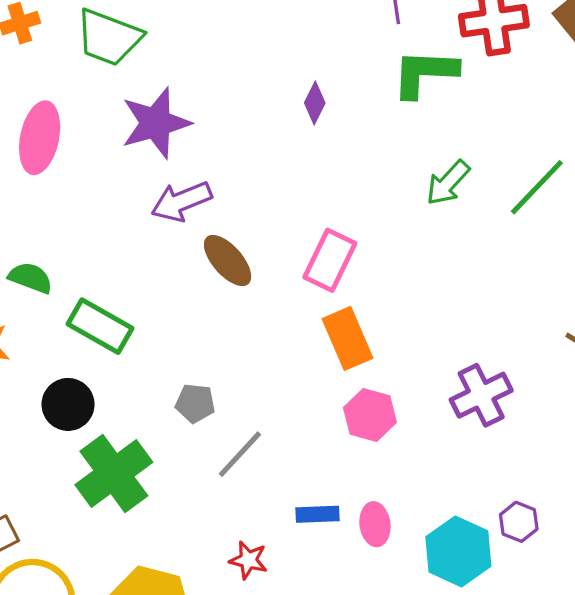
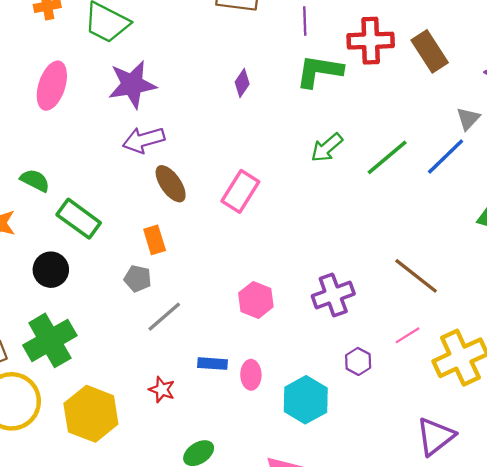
orange rectangle: (347, 338) -> (155, 240), moved, size x0.7
green cross: (114, 474) -> (50, 340), moved
purple hexagon: (519, 522) -> (358, 361), moved

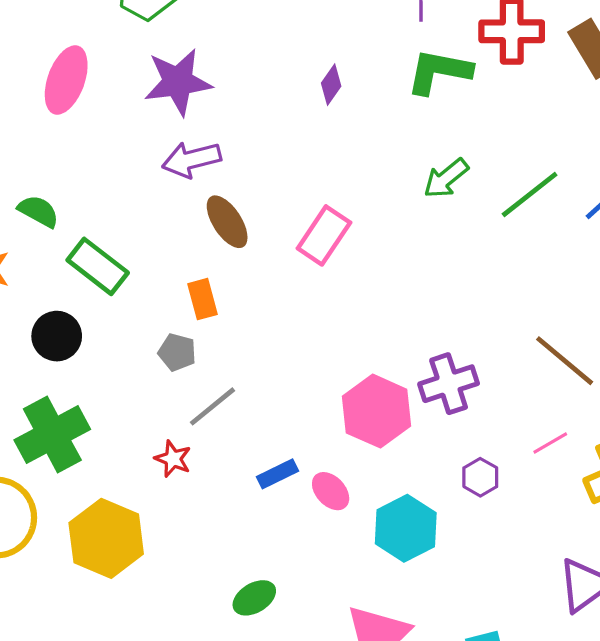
pink hexagon: (256, 300) -> (377, 411), moved, size x1.4
blue rectangle: (212, 364) -> (278, 474), turned -32
pink ellipse: (251, 375) -> (331, 491), turned -44
red star: (162, 390) -> (173, 459), moved

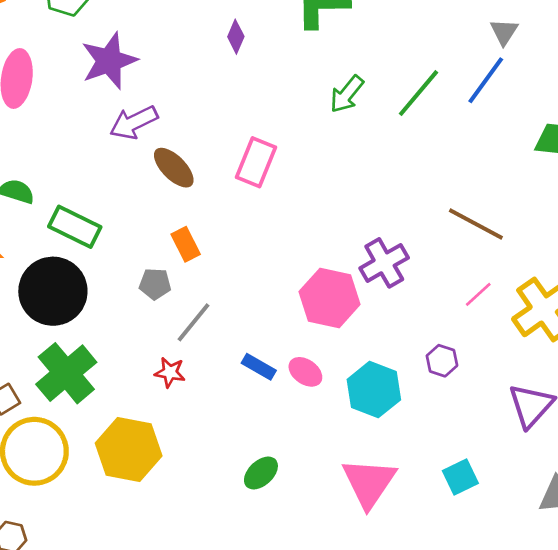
orange rectangle: (202, 299) -> (186, 244), moved
black circle: (57, 336) -> (53, 291), size x1.6
blue rectangle: (278, 474) -> (259, 367), turned 68
purple hexagon: (480, 477) -> (442, 361), moved

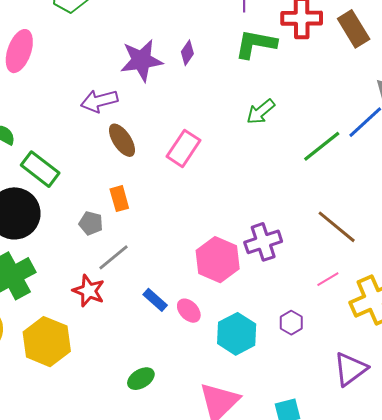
purple star: (109, 61) -> (141, 60), moved
green line: (418, 93) -> (322, 146), moved
red star: (170, 372) -> (89, 291), size x1.4

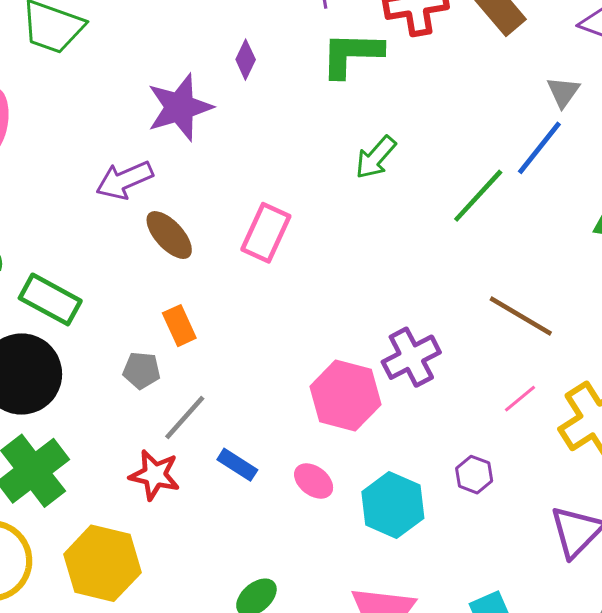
purple diamond: (187, 53) -> (246, 60), moved
blue rectangle: (155, 300) -> (237, 465), moved

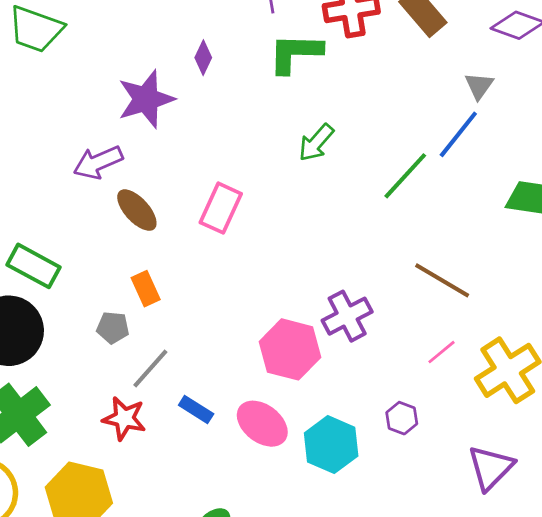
pink ellipse: (314, 481) -> (262, 424), size x1.5

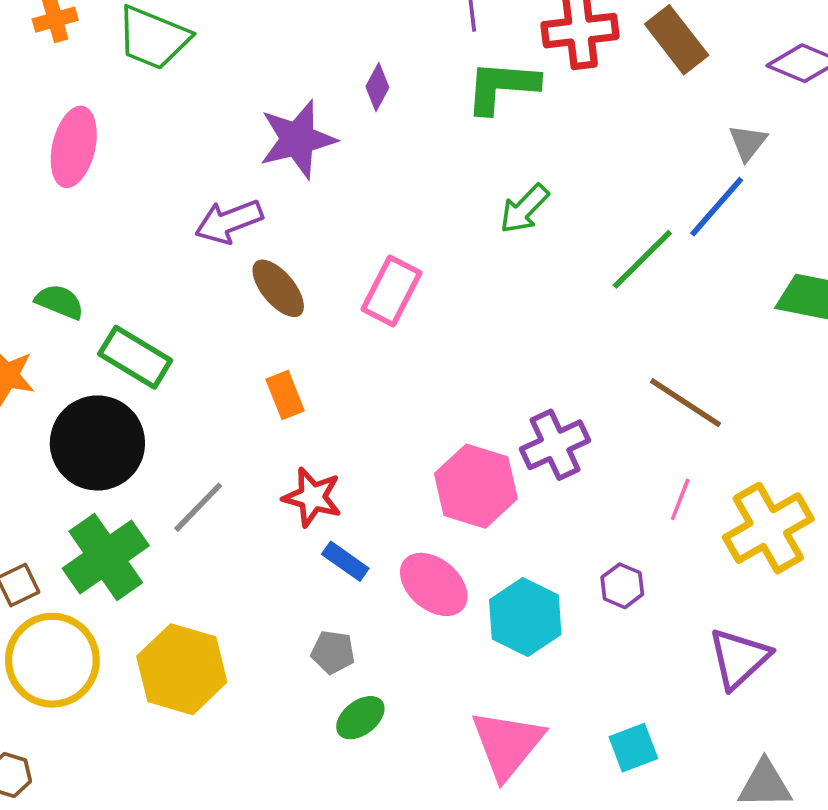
gray pentagon: (113, 328) -> (333, 652), moved
pink line: (442, 352) -> (680, 499), turned -32
gray line: (150, 369) -> (198, 507), moved
red star: (124, 418) -> (312, 497), moved

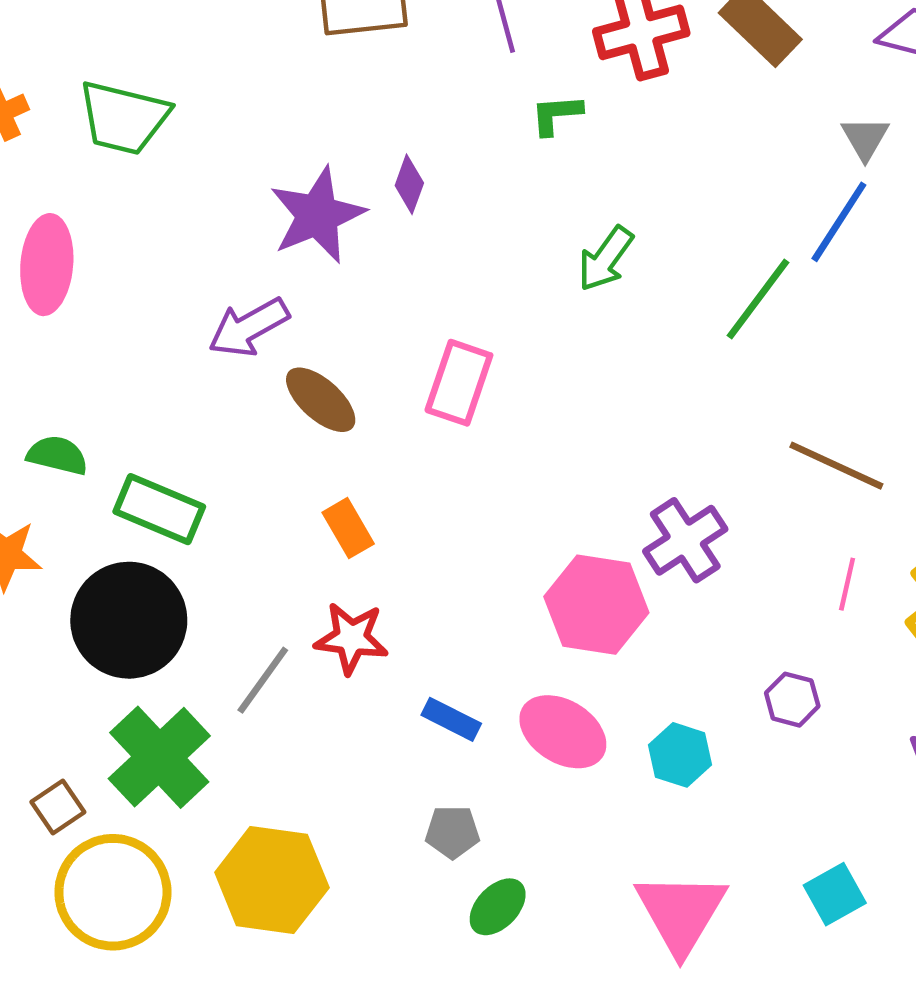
purple diamond: (377, 87) -> (409, 184), moved
green L-shape: (502, 87) -> (556, 114), size x0.6
red star: (312, 497) -> (351, 638), moved
cyan hexagon: (525, 617) -> (680, 755), size x0.7

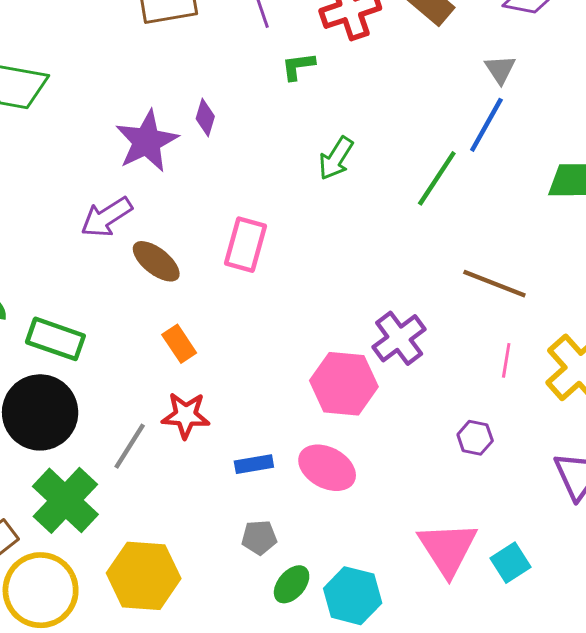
blue rectangle: (451, 719) -> (254, 464), turned -33
cyan hexagon: (680, 755) -> (353, 596), moved, size x1.4
pink triangle: (681, 913) -> (448, 549), moved

